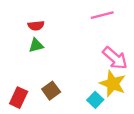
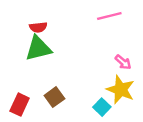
green triangle: (36, 45) -> (38, 48), size x1.6
pink arrow: (115, 58) -> (123, 62), size x0.6

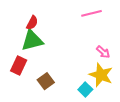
red semicircle: (38, 27) -> (32, 23), turned -56
red rectangle: (20, 105) -> (19, 66), moved

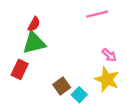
brown square: (46, 81) -> (62, 86), moved
cyan square: (85, 89) -> (79, 95), moved

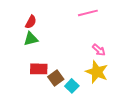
green triangle: (34, 43) -> (31, 39), size x0.7
red rectangle: (20, 69) -> (39, 69), moved, turned 66

